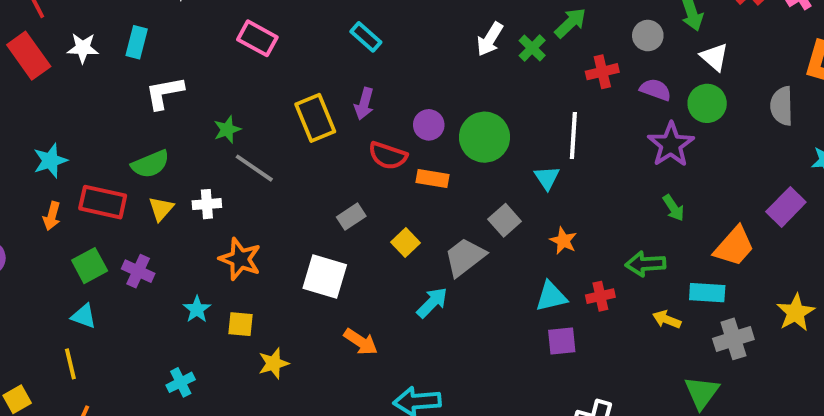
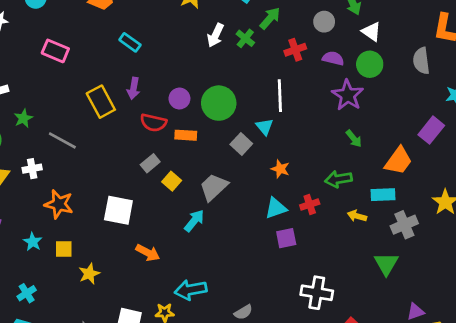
green star: (227, 130) -> (23, 118), moved
gray rectangle: (351, 217) -> (150, 163), moved
gray square: (505, 220) -> (241, 144), moved

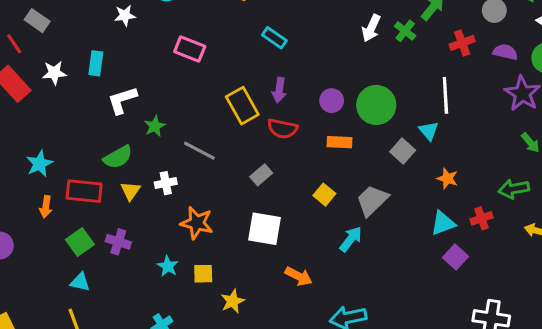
red semicircle: (153, 123) -> (282, 129), moved
gray rectangle: (150, 163) -> (261, 175), moved
purple square: (286, 238) -> (456, 257), turned -35

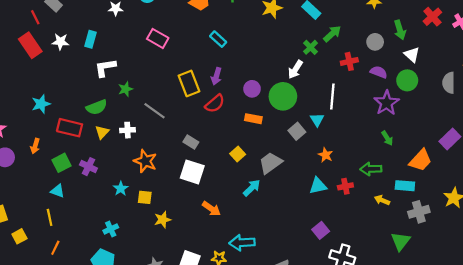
white arrow: (371, 28) -> (295, 69), moved
red semicircle: (282, 129) -> (215, 104), turned -60
gray rectangle: (261, 175) -> (191, 142), moved, turned 64
orange arrow: (46, 207) -> (35, 146), moved
purple square: (456, 257) -> (321, 230), moved

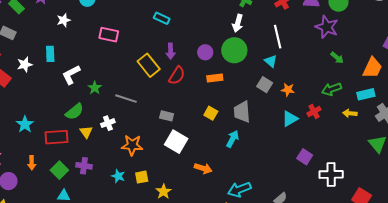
gray square: (297, 131) -> (265, 85), moved
gray trapezoid: (270, 163) -> (242, 112), turned -40
white square: (192, 172) -> (176, 142), turned 30

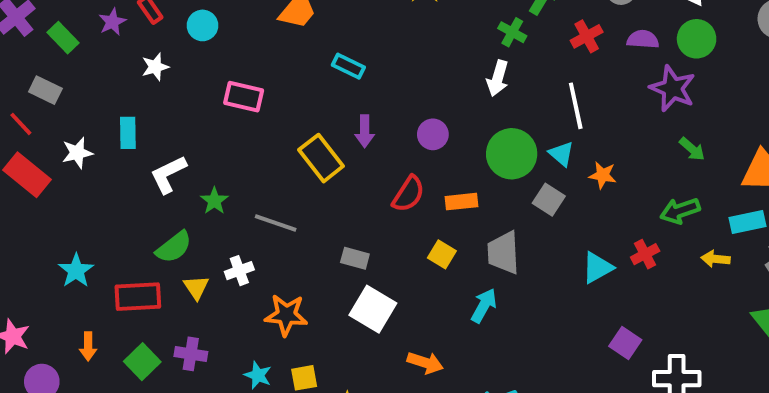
green circle: (234, 50) -> (512, 154), moved
red semicircle: (177, 76) -> (408, 194), moved
orange rectangle: (215, 78) -> (461, 202), moved
orange star: (288, 90) -> (603, 175), moved

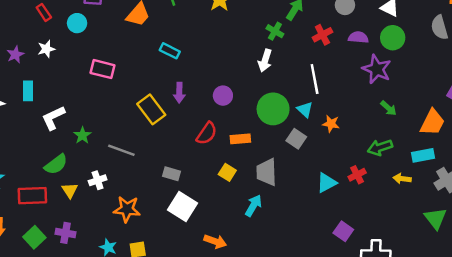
purple star: (112, 22) -> (15, 55), moved

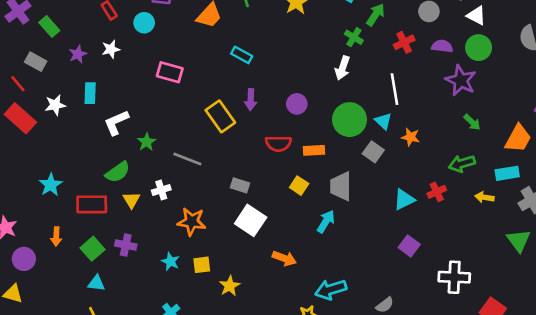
red semicircle: (207, 133) -> (278, 144), turned 55
purple square: (343, 231) -> (409, 246), moved

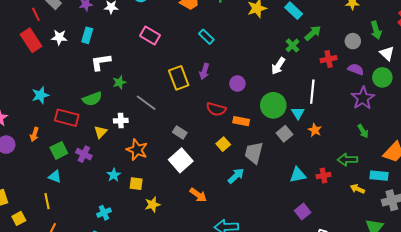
yellow triangle: (131, 200) -> (101, 132), moved
purple square: (409, 246) -> (303, 212), moved

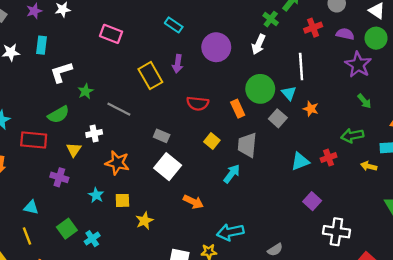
purple circle: (237, 84) -> (216, 47), moved, size x1.6
orange rectangle: (241, 121) -> (238, 109), moved, turned 63
green square: (59, 150) -> (67, 229), moved

